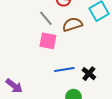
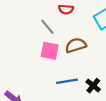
brown semicircle: (72, 24) -> (76, 45), moved

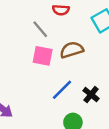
blue line: (67, 81) -> (62, 90), turned -36

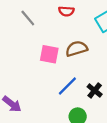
gray line: (40, 29) -> (28, 18), moved

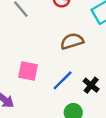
pink square: (49, 54) -> (28, 71), moved

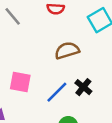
black cross: (91, 85) -> (83, 87), moved

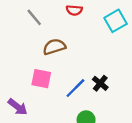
brown semicircle: (67, 50) -> (54, 47), moved

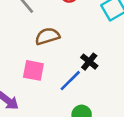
black cross: (100, 83) -> (89, 62), moved

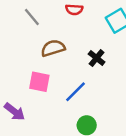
black cross: (89, 62) -> (97, 58), moved

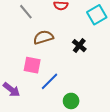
blue line: (75, 92) -> (49, 81), moved

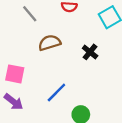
pink square: (32, 65) -> (15, 74), moved

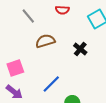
pink square: (15, 74) -> (15, 68), turned -30

